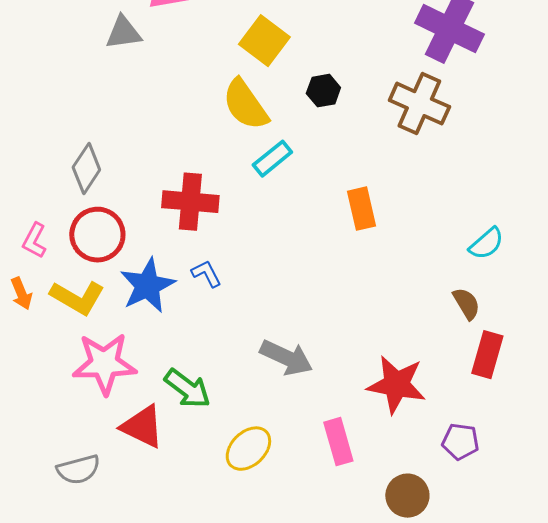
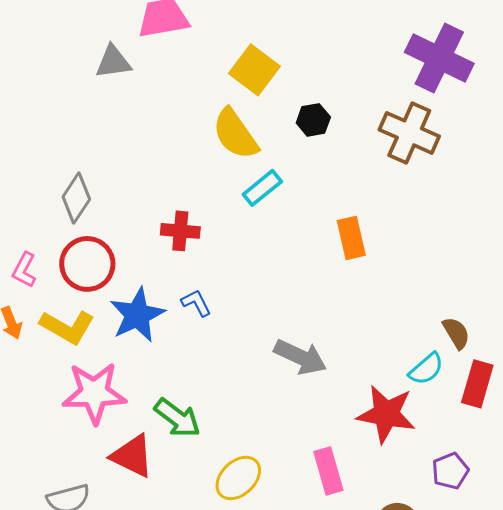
red cross: (190, 202) -> (180, 231), size x0.7
cyan semicircle: (486, 244) -> (426, 369), moved
gray arrow: (286, 358) -> (300, 357), moved
purple pentagon: (460, 442) -> (450, 471), turned -30

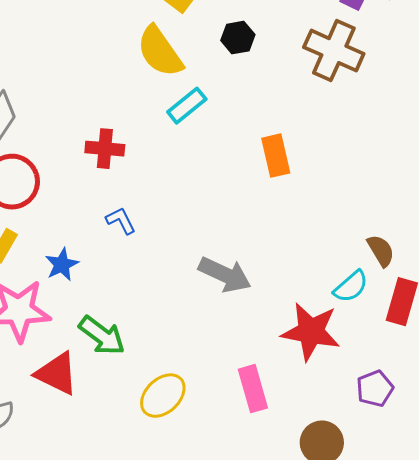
blue star: (137, 315) -> (62, 265), moved, size x0.6

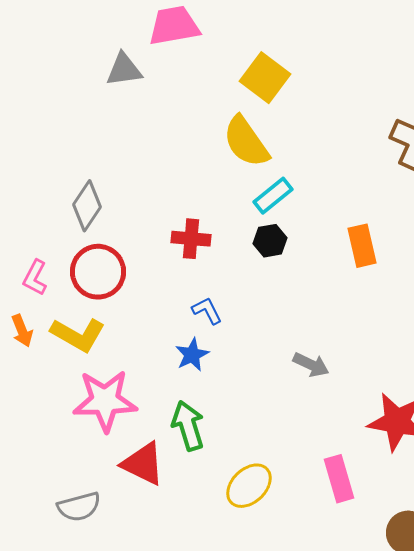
black hexagon: (238, 38) -> (270, 241), moved
blue star: (62, 265) -> (192, 355), moved
gray arrow: (225, 275) -> (311, 365), size x0.7
green arrow: (102, 336) -> (188, 426), turned -144

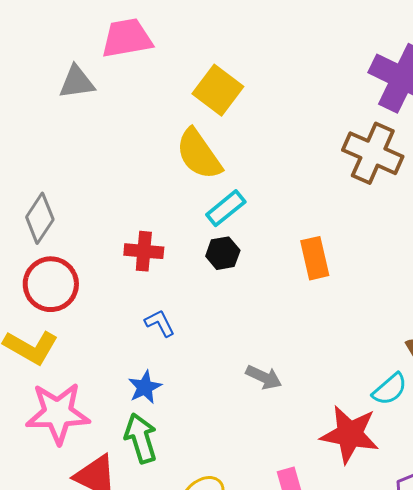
blue star: (192, 355) -> (145, 387), moved

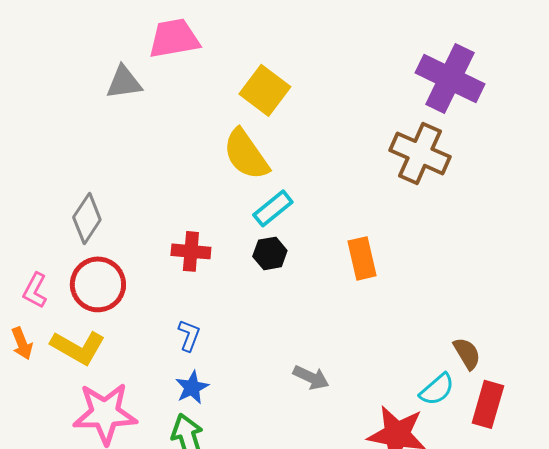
blue L-shape: (160, 323) -> (189, 335), moved, turned 48

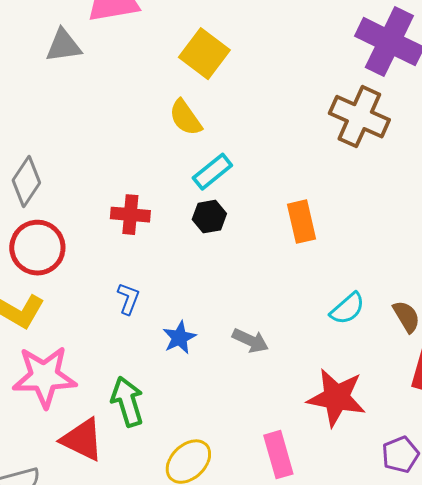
yellow semicircle: (246, 154) -> (185, 118), size x0.7
blue star: (192, 387) -> (179, 338), moved
cyan semicircle: (437, 389) -> (347, 309), moved

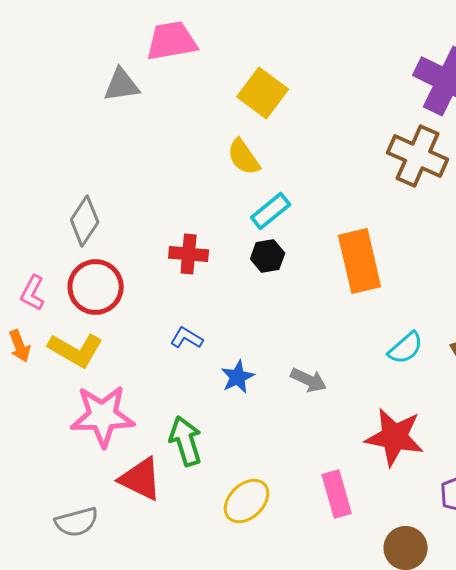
orange rectangle: (301, 222) -> (360, 261), size x1.5
blue L-shape: (128, 299) -> (187, 338), turned -80

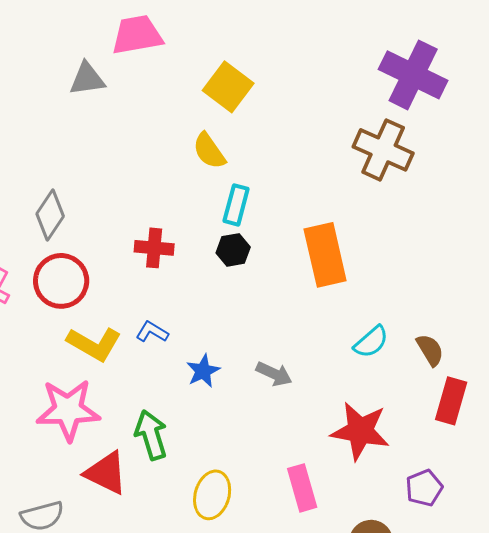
cyan rectangle: (271, 211) -> (236, 205), turned -36
yellow L-shape: (76, 350) -> (94, 344), moved
yellow ellipse: (247, 501) -> (212, 495), turned -30

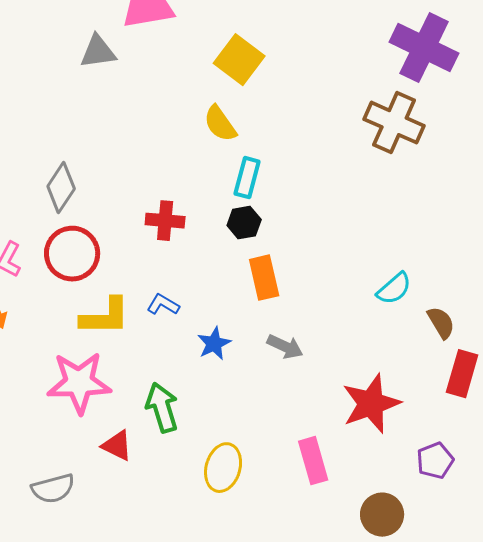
orange rectangle: (325, 255) -> (264, 278), moved, size x0.7
cyan semicircle: (371, 342) -> (394, 289), moved
yellow L-shape: (94, 344) -> (105, 317), turned -30
red star: (360, 431) -> (371, 404), turned -30
red triangle: (106, 473) -> (117, 446), size x0.7

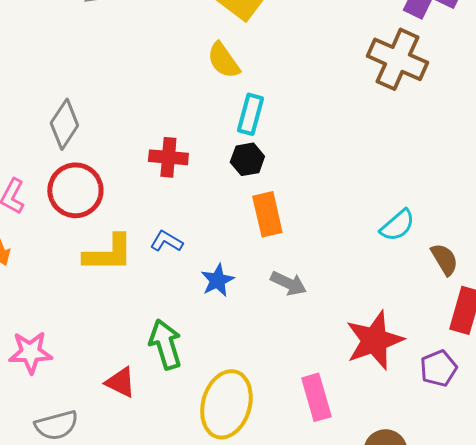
pink star: (79, 383) -> (30, 352), moved, size x0.7
purple pentagon: (435, 461) -> (438, 368), moved
yellow ellipse: (223, 468) -> (226, 404), size x1.4

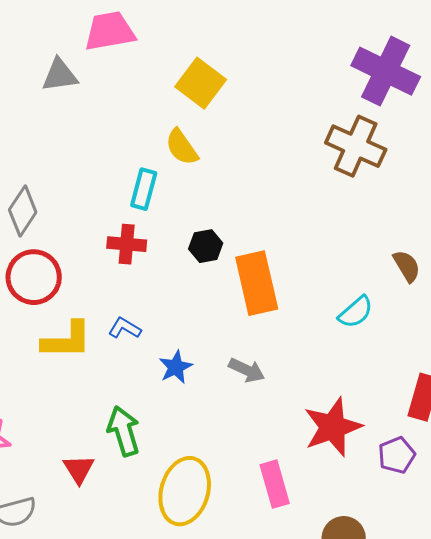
cyan rectangle: (250, 114) -> (144, 189), moved
orange rectangle: (267, 214) -> (257, 283), moved, size x1.4
brown semicircle: (444, 259) -> (407, 266), moved
red triangle: (120, 382) -> (79, 469), turned 32

